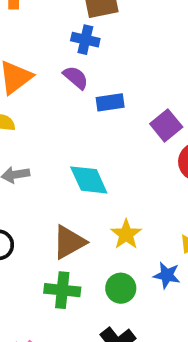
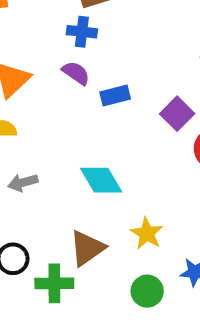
green cross: (62, 290) -> (54, 283), moved

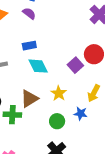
blue rectangle: (115, 95) -> (29, 46), moved
purple square: (177, 114) -> (75, 65), moved

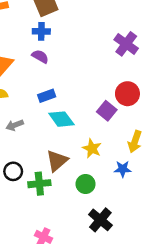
green circle: (57, 121) -> (86, 184), moved

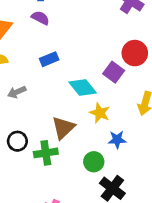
cyan diamond: (61, 119) -> (83, 87), moved
blue star: (123, 169) -> (117, 140), moved
green circle: (86, 184) -> (94, 162), moved

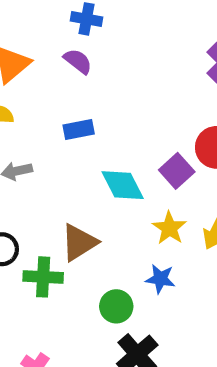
yellow star: (100, 113) -> (169, 228), moved

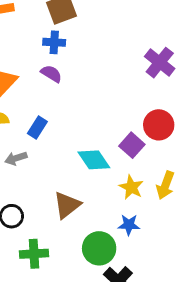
blue rectangle: (79, 129) -> (37, 127), moved, turned -40
green cross: (43, 277) -> (34, 254), moved
green circle: (116, 306) -> (99, 248), size x1.4

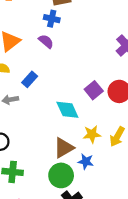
purple square: (132, 145) -> (94, 90), moved
yellow star: (131, 187) -> (92, 134), turned 30
brown triangle: (67, 205) -> (64, 148), moved

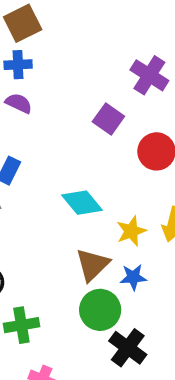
purple square: (94, 90) -> (108, 119), moved

